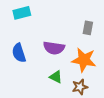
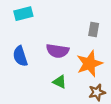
orange star: (84, 60) -> (89, 64), turned -30
brown star: (80, 87) -> (97, 92), moved

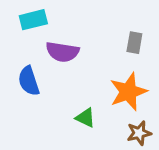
purple semicircle: (57, 51) -> (62, 52), moved

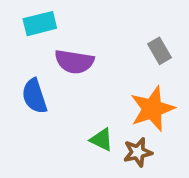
gray rectangle: (134, 43) -> (160, 51), turned -40
brown star: (139, 133) -> (138, 152), moved

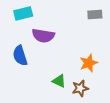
gray rectangle: (160, 51) -> (95, 14), moved, turned -64
orange star: (152, 109) -> (89, 63), size x0.7

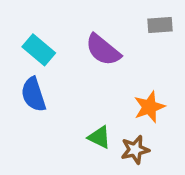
cyan rectangle: (23, 13) -> (39, 50), moved, turned 54
purple semicircle: (43, 36) -> (103, 50), moved, turned 30

